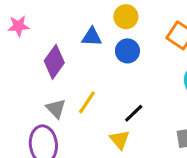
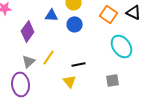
gray triangle: (56, 109) -> (29, 61), turned 32
black line: (134, 113) -> (79, 64), turned 32

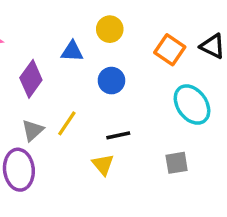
blue circle: (75, 24) -> (111, 81), moved

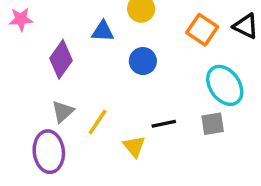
yellow line: (67, 123) -> (98, 122), moved
black line: (118, 135) -> (164, 124), moved
gray square: (177, 163) -> (213, 124), moved

